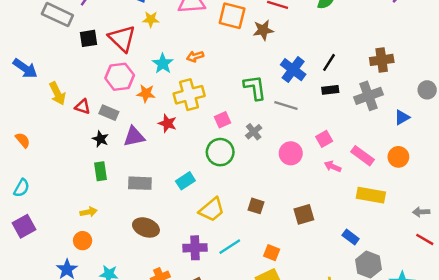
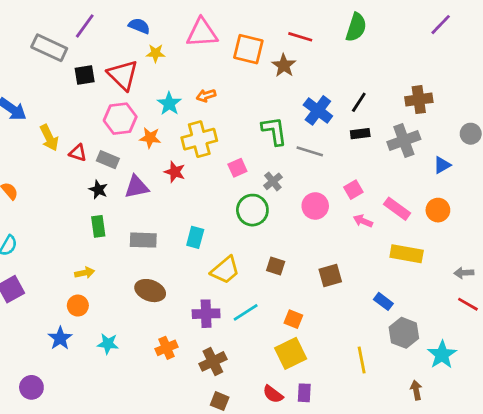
brown star: (263, 30) -> (284, 65), turned -30
green circle: (220, 152) -> (252, 210), moved
cyan rectangle: (185, 181) -> (195, 237), turned -42

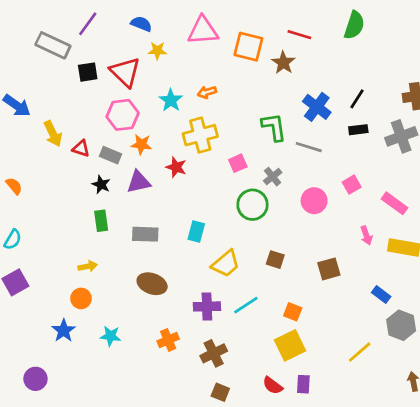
orange star: (150, 138) -> (141, 144), moved
pink arrow: (363, 221) -> (366, 236), moved, turned -132
yellow line: (362, 360) -> (360, 352), turned 60

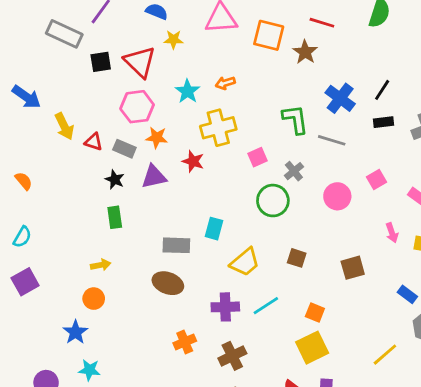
gray rectangle: (145, 234) -> (176, 245), moved
cyan star: (111, 336) -> (89, 370), moved

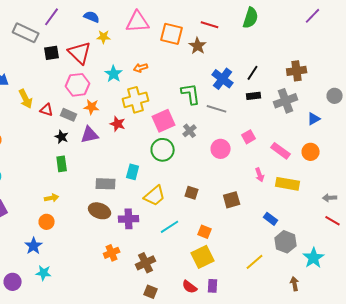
pink square: (257, 157) -> (164, 121), size x1.6
green circle: (273, 201) -> (163, 150), moved
purple cross: (225, 307) -> (129, 219), moved

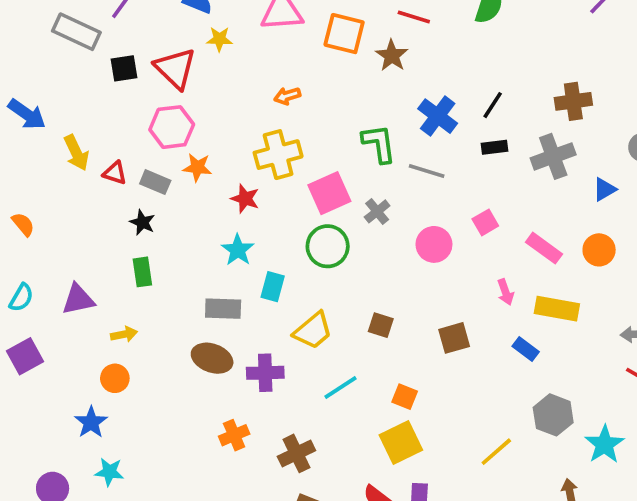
cyan star: (114, 74) -> (238, 250), moved
purple triangle: (90, 135) -> (78, 299), moved
blue rectangle: (271, 219) -> (526, 349), moved

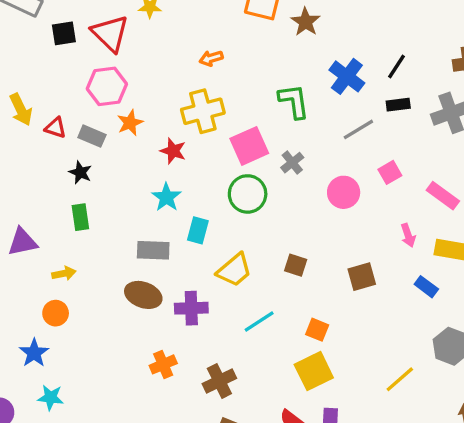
orange star: (197, 167) -> (130, 123), turned -30
gray line: (427, 171) -> (358, 129), moved, turned -48

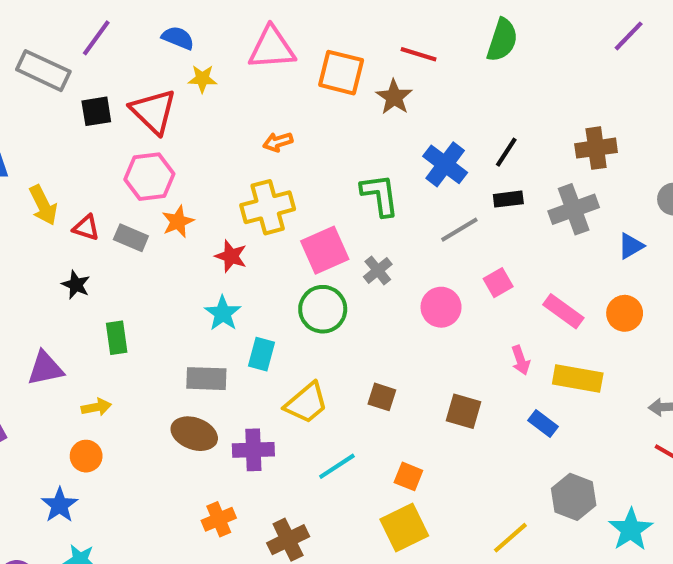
black star: (80, 172) -> (76, 285), moved
brown square: (362, 277) -> (463, 411), turned 32

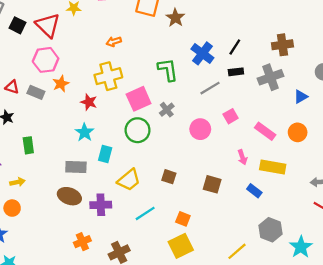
black square: (96, 111) -> (18, 25), turned 35

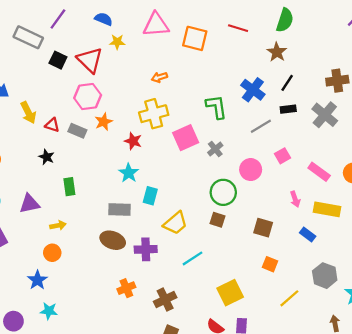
brown star: (175, 18) -> (277, 52), moved
gray cross: (271, 77) -> (325, 115), turned -30
green circle: (138, 130) -> (223, 192), moved
orange square: (183, 219) -> (270, 264), moved

